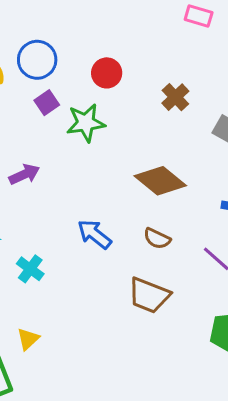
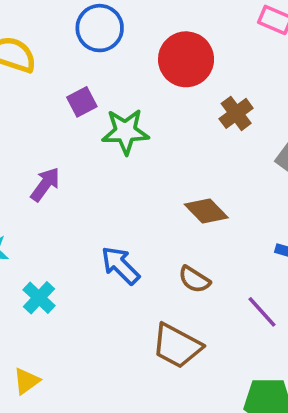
blue circle: (37, 60) -> (100, 28), moved
red circle: (107, 73) -> (186, 59), moved, size x1.5
purple arrow: (24, 174) -> (45, 184), turned -36
brown diamond: (160, 181) -> (206, 211), size x0.7

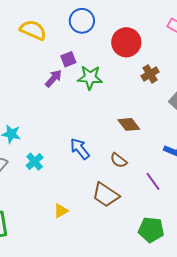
purple arrow: (45, 184) -> (53, 78), moved
yellow triangle: (26, 381) -> (61, 211), moved

